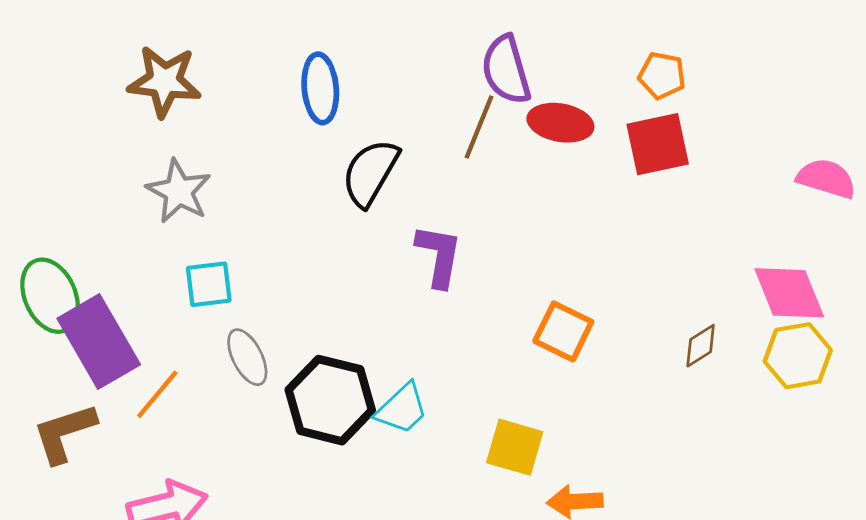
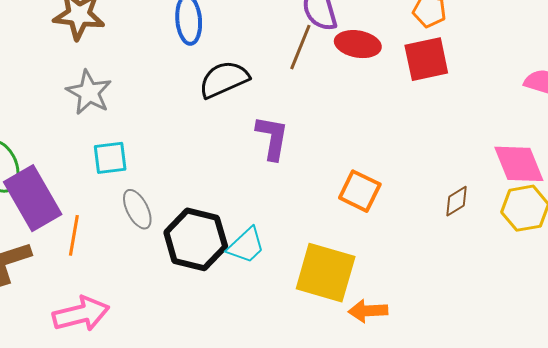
black semicircle: (370, 173) -> (224, 79), turned 36
orange line: (157, 394) -> (74, 235), turned -30
yellow square: (515, 447) -> (326, 273), size x1.5

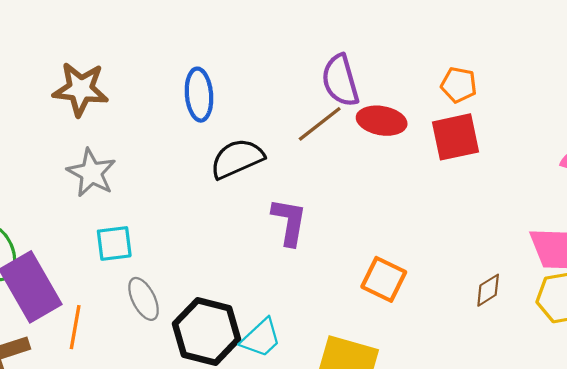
brown line: (300, 47) -> (320, 124), turned 30

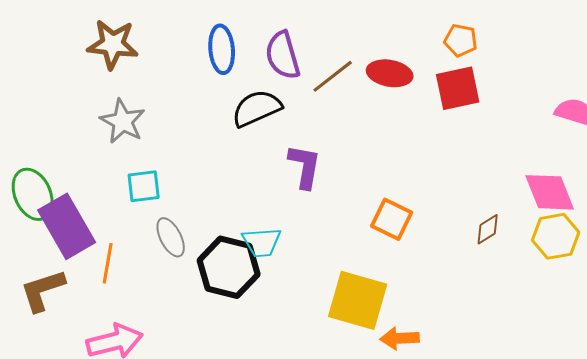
purple semicircle: (340, 80) -> (283, 55), moved
cyan trapezoid: (261, 338) -> (262, 242), moved, turned 39

